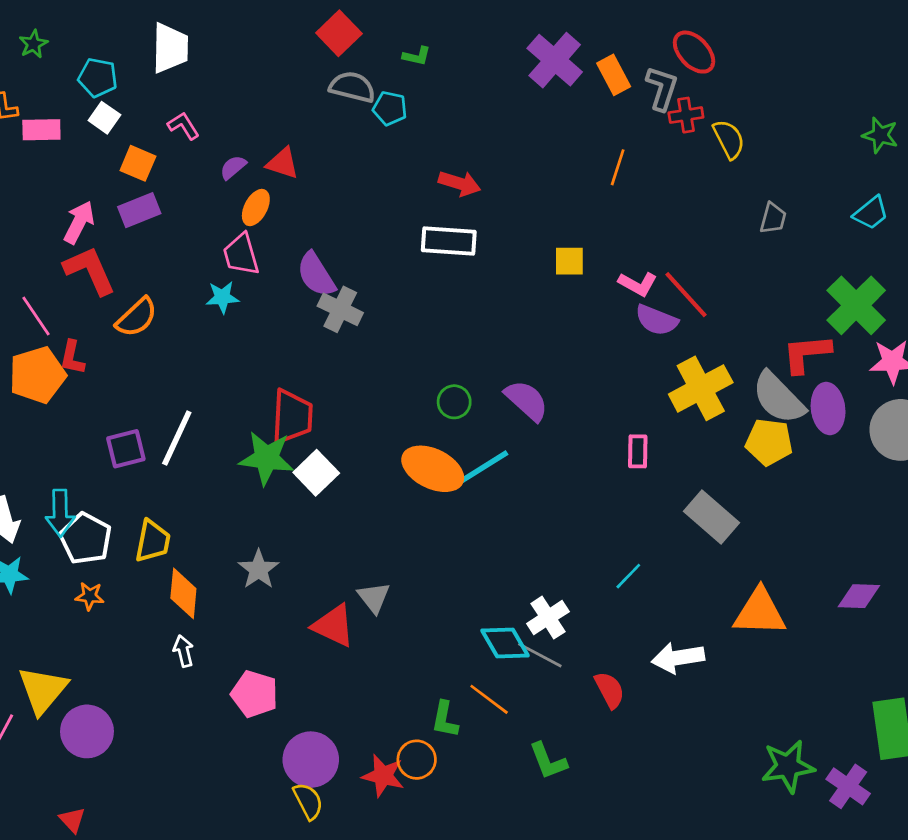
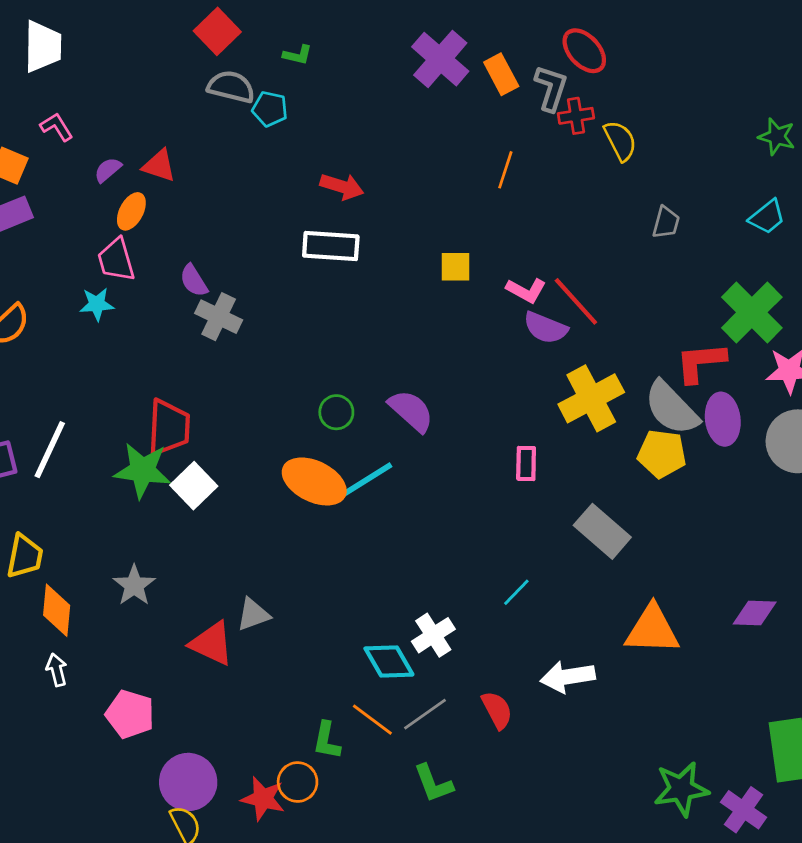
purple semicircle: (316, 275) -> (194, 281), size x0.7
gray triangle: (374, 597) -> (253, 614), turned 48
gray line: (540, 655) -> (425, 714), moved, turned -63

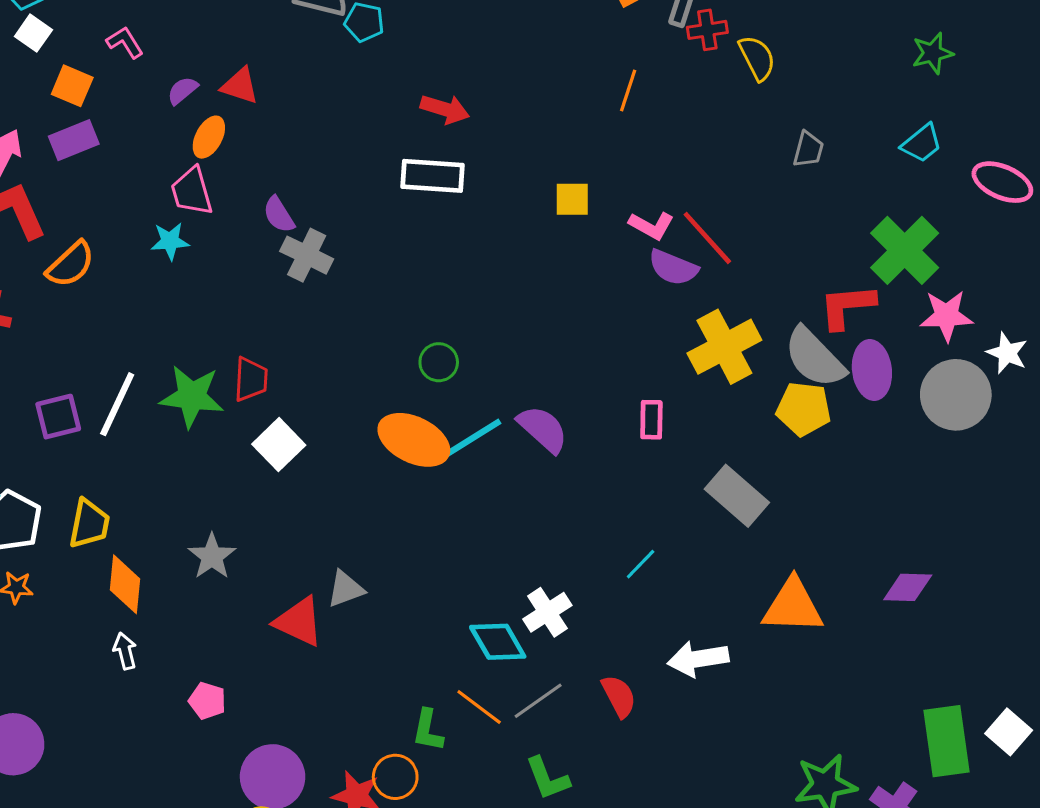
green star: (777, 137) -> (933, 53), turned -30
purple semicircle: (411, 411) -> (543, 429), moved
red trapezoid: (169, 427) -> (251, 379), size x0.7
green star: (142, 470) -> (192, 396), moved
pink pentagon: (130, 714) -> (207, 701), size x0.7

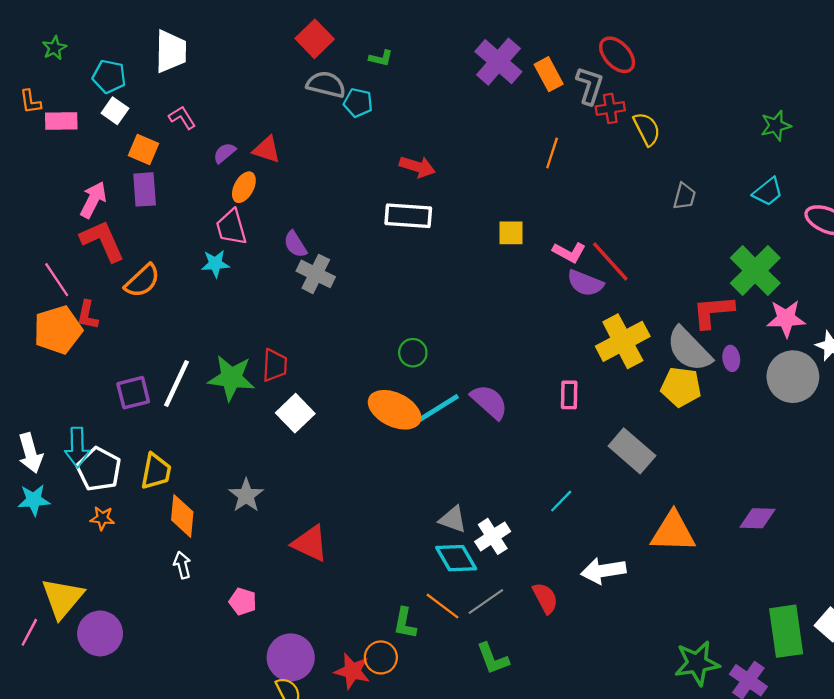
purple rectangle: (74, 140) -> (145, 189), turned -72
purple ellipse: (872, 370) -> (731, 358), size x0.6
gray triangle: (346, 589) -> (453, 519), moved, turned 40

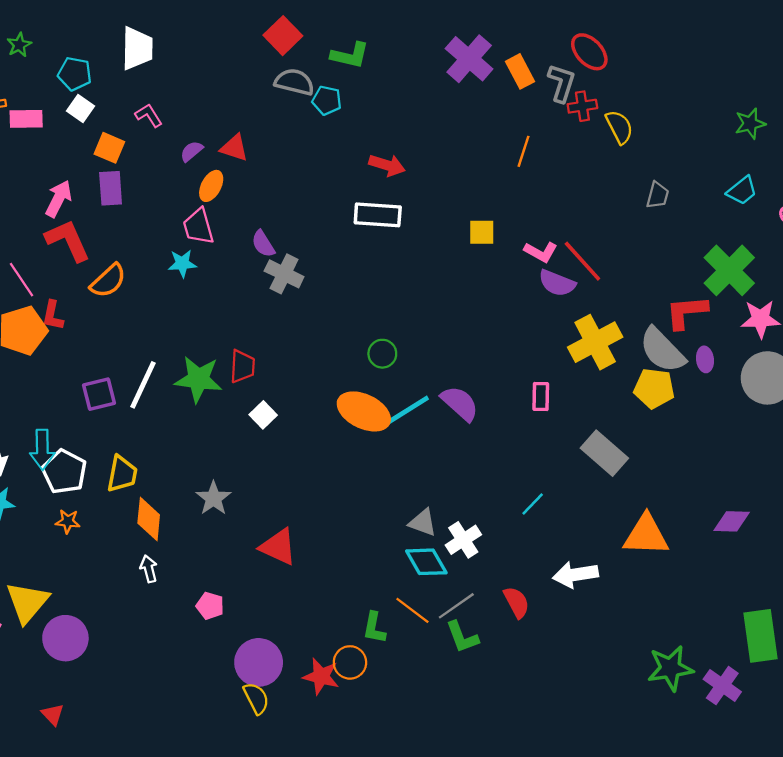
green L-shape: (381, 58) -> (350, 55), size x1.6
white square: (295, 413) -> (263, 415), size x0.7
green L-shape: (493, 659) -> (462, 637), moved

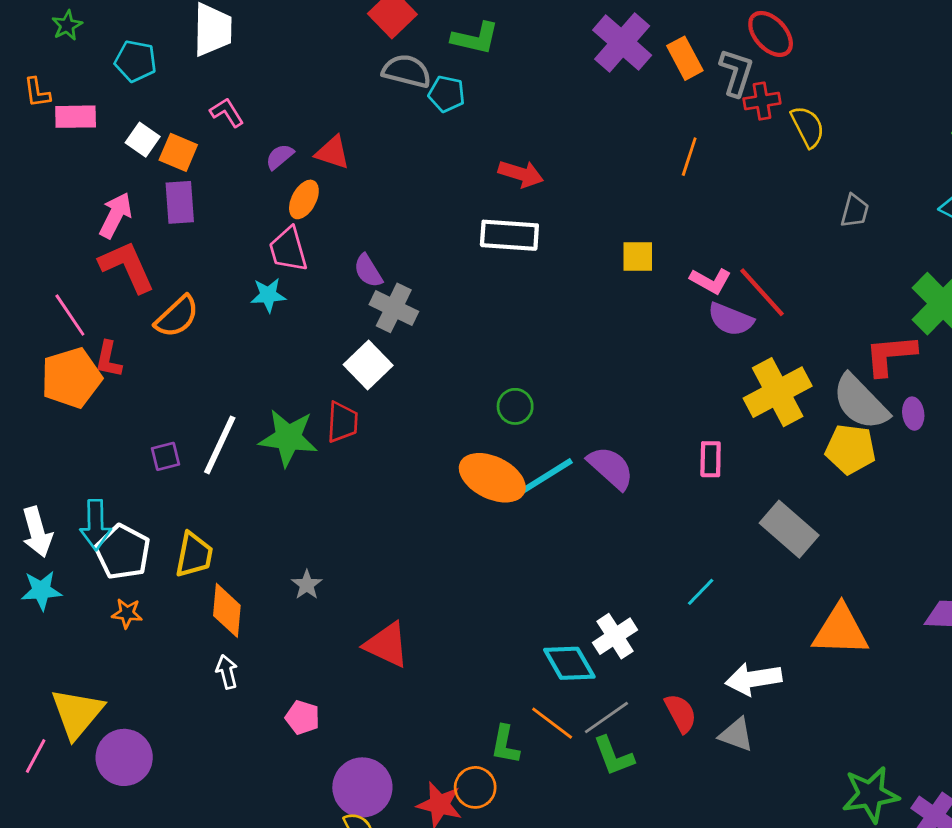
white square: (80, 108) -> (143, 140), moved
purple square: (99, 394) -> (165, 456), size x0.7
white square: (263, 415) -> (368, 365), moved, size x1.4
gray star: (213, 498) -> (307, 585), size x0.7
gray triangle: (423, 522) -> (736, 735), moved

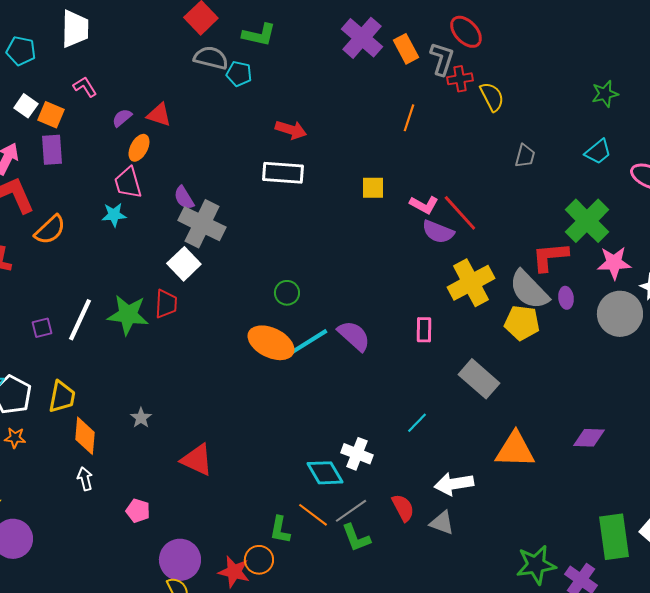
gray cross: (394, 308) -> (202, 224), size x1.4
white cross: (615, 636) -> (357, 454), turned -36

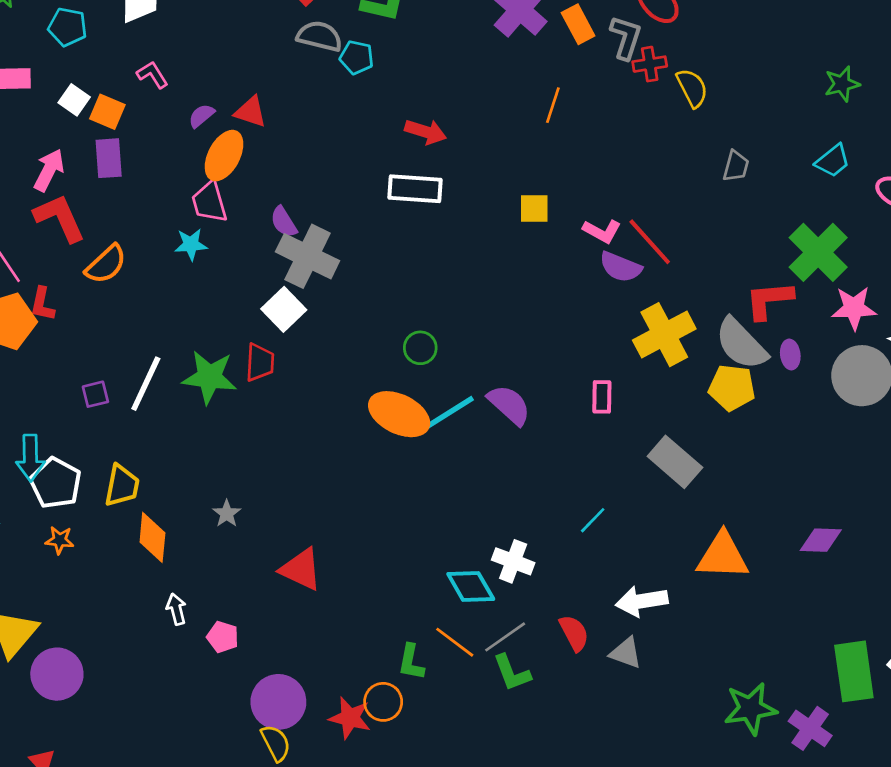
orange line: (409, 118) -> (553, 105), moved
orange ellipse: (139, 148) -> (224, 156), size x1.4
white arrow: (85, 479) -> (176, 609), moved

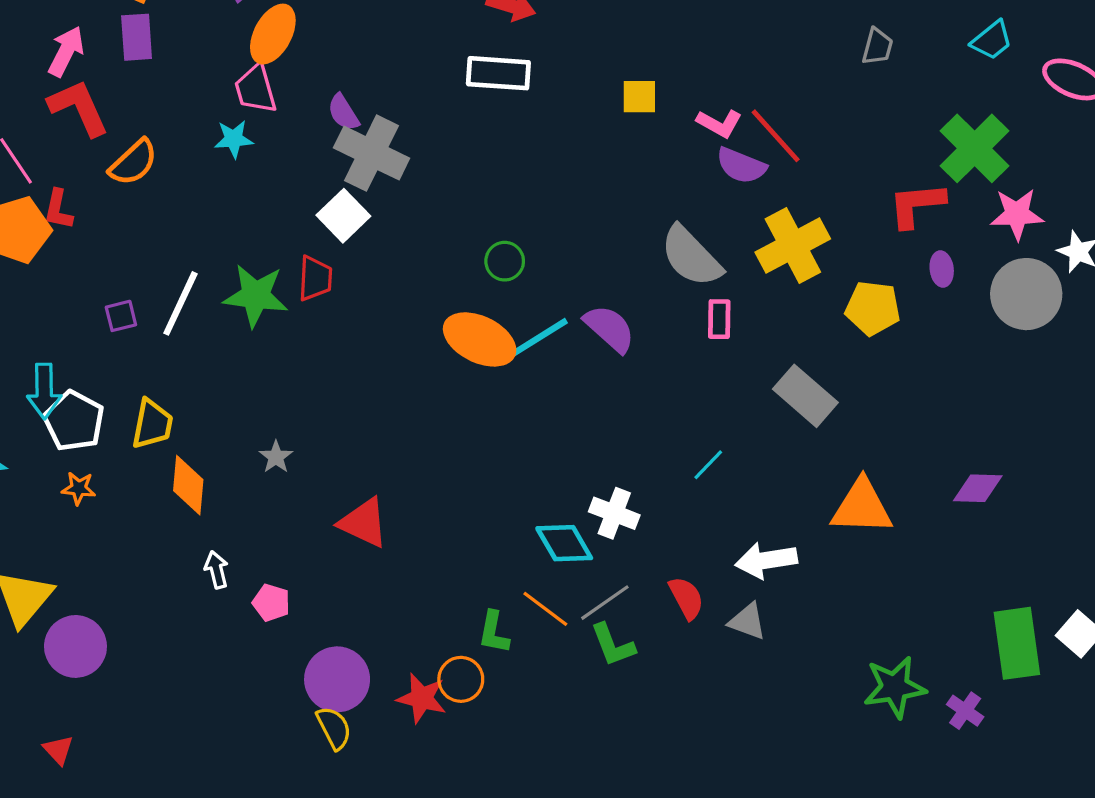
gray semicircle: (741, 344) -> (691, 256), moved
purple cross: (810, 728) -> (965, 711), size x0.7

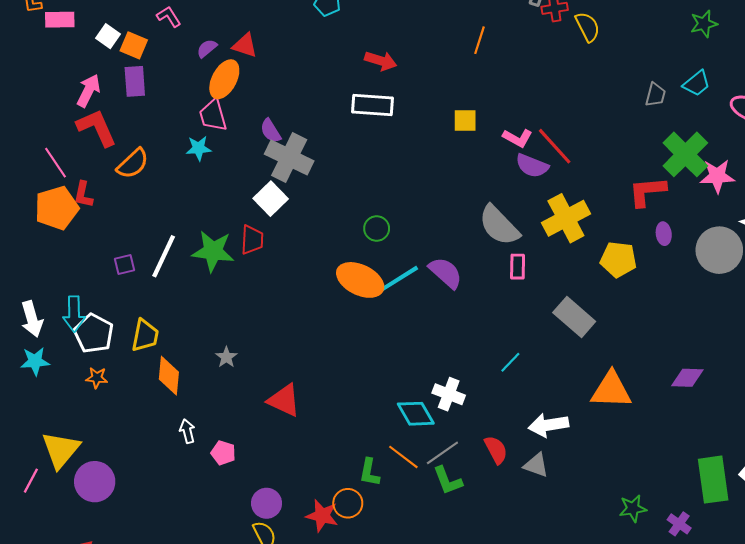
gray trapezoid: (877, 47) -> (655, 95), moved
pink star: (1017, 214) -> (717, 176), moved
purple circle: (337, 679) -> (267, 503), size x0.7
green star: (895, 687) -> (633, 508), size x0.7

